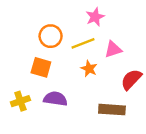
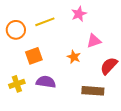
orange circle: (51, 36) -> (16, 30), moved
yellow line: (83, 43) -> (45, 22), moved
orange square: (41, 67) -> (34, 56), turned -36

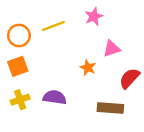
orange square: (34, 56) -> (18, 66), moved

